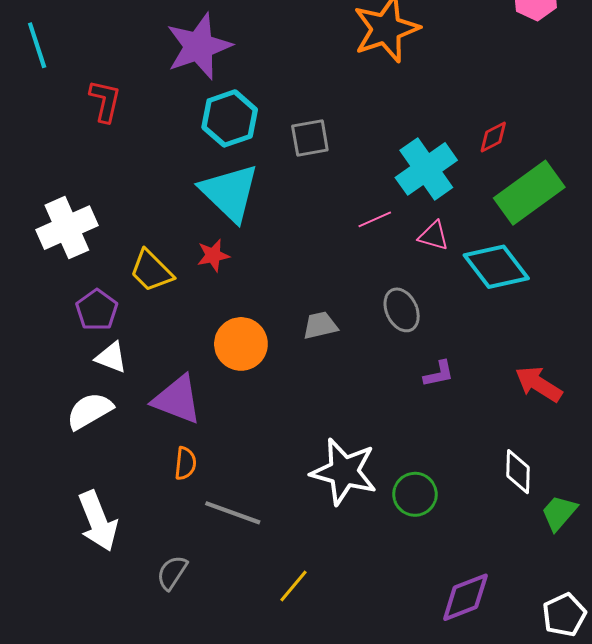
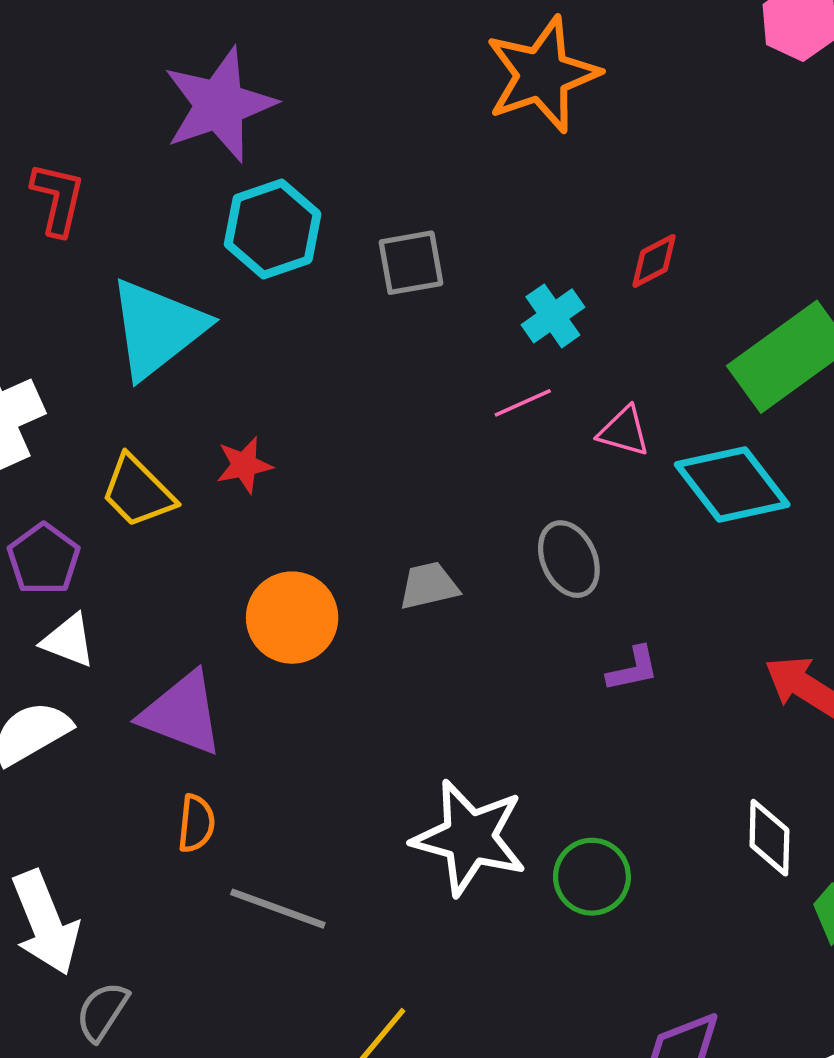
red diamond: (493, 137) -> (654, 261), moved
cyan cross: (426, 169) -> (553, 316), moved, size x0.6
cyan triangle: (230, 193) -> (157, 328), moved, turned 38
gray semicircle: (172, 573) -> (102, 1012), moved

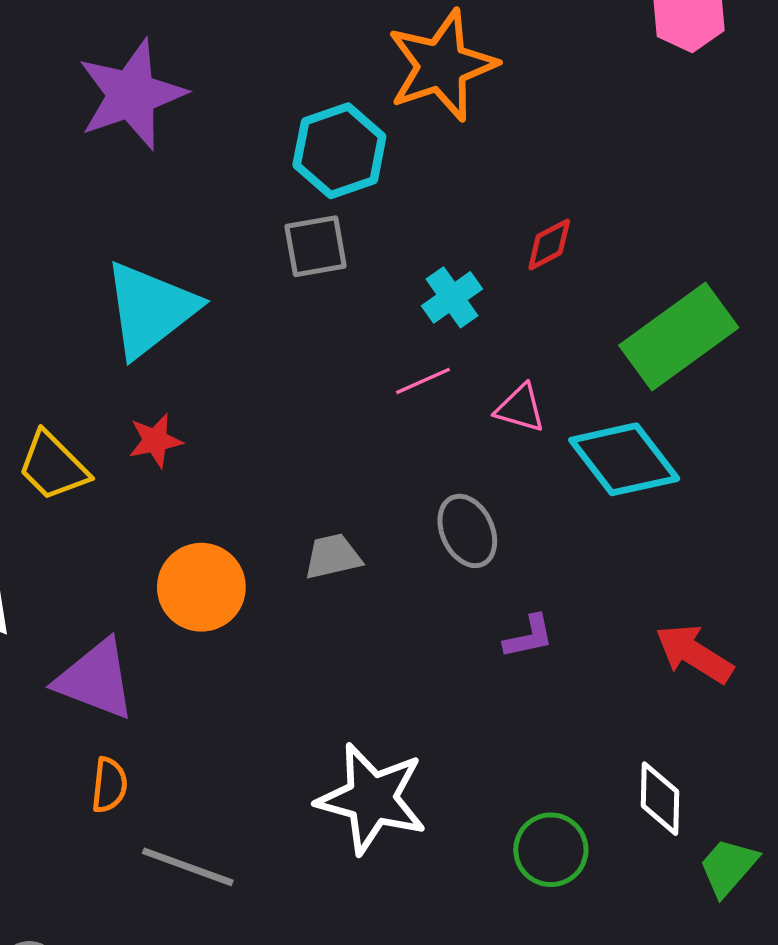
cyan hexagon: (273, 229) -> (339, 151), moved
cyan triangle: (157, 328) -> (150, 309), moved
green circle: (592, 877) -> (551, 850), moved

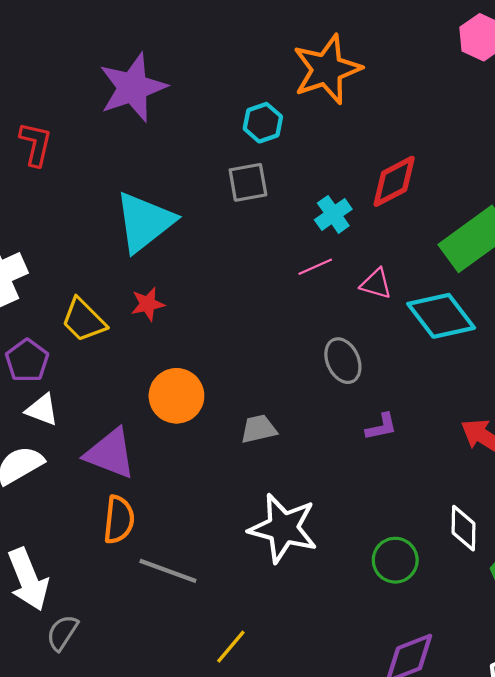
cyan hexagon: (339, 151) -> (263, 123), size x0.7
red diamond: (549, 245) -> (394, 181), size x1.6
gray trapezoid: (333, 557) -> (259, 429), moved
orange semicircle: (109, 785) -> (119, 520), size x1.4

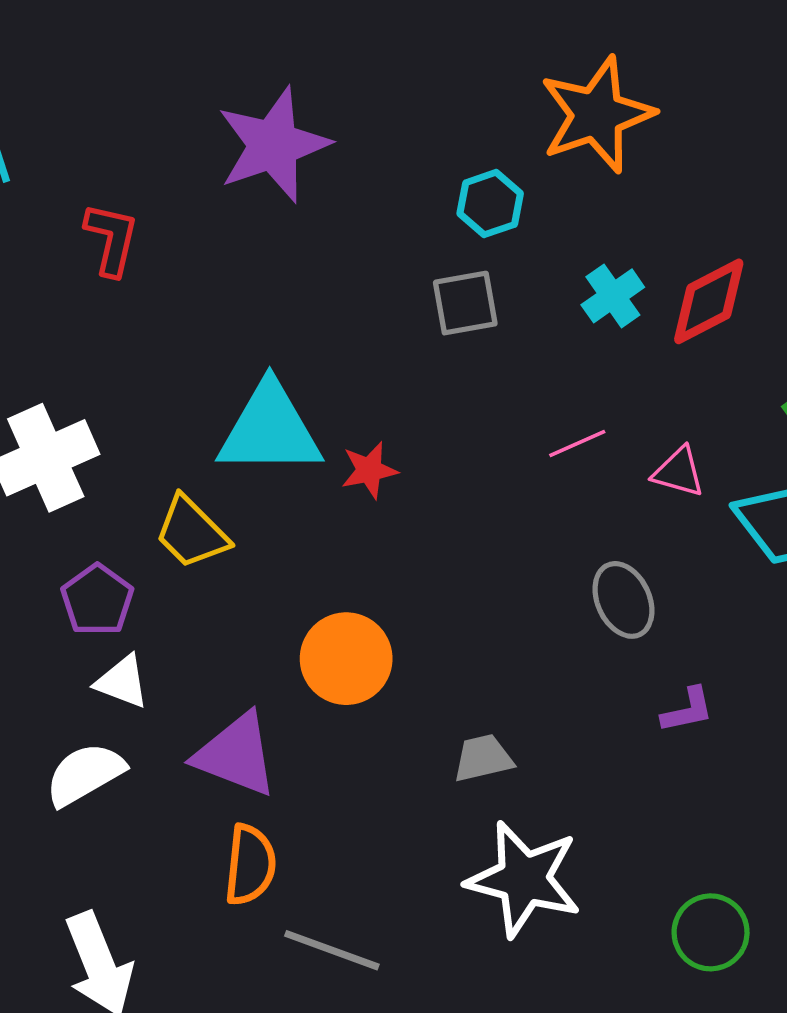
cyan cross: (333, 214) -> (613, 296), moved
cyan triangle: (144, 222) -> (270, 429), moved, turned 38
red star: (148, 304) -> (369, 470), moved
gray trapezoid: (259, 429) -> (483, 758), moved

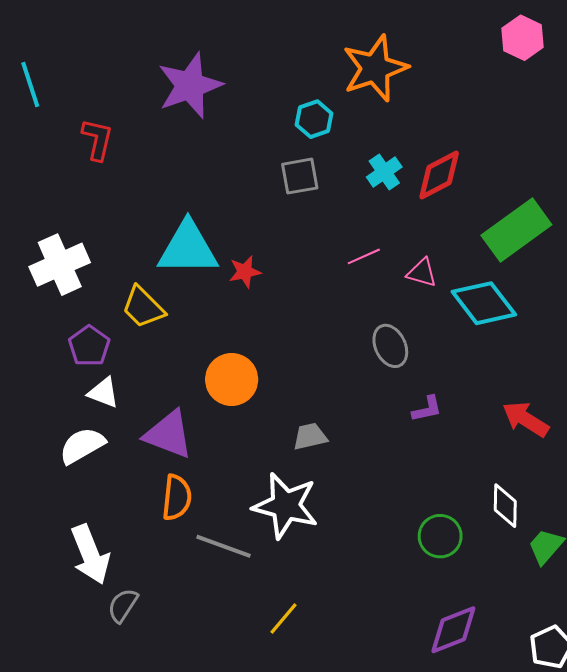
white star: (524, 879) -> (286, 506), moved

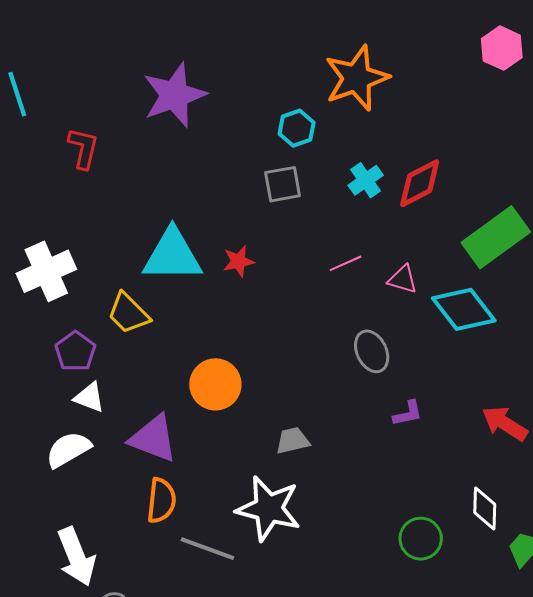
red star: (245, 272) -> (238, 261), moved

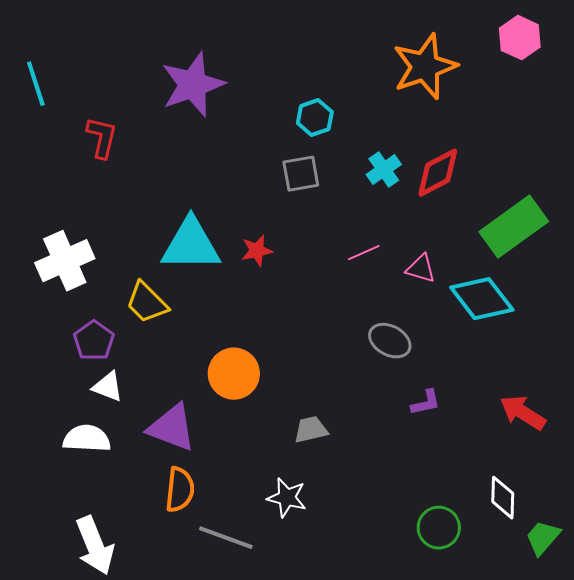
orange star: (357, 78) -> (425, 67), moved
gray ellipse: (372, 351) -> (390, 341), turned -36
white semicircle: (68, 449) -> (87, 439), turned 33
white star: (269, 509) -> (287, 498), size x0.6

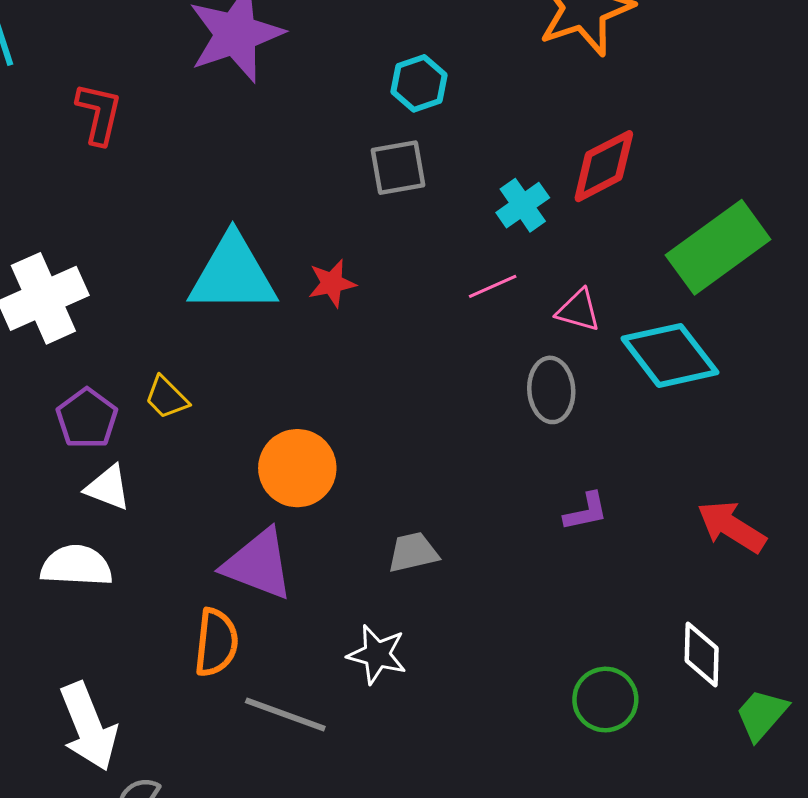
cyan cross: (384, 170) -> (523, 205), moved
yellow trapezoid: (147, 303) -> (167, 397), moved, size x0.7
gray ellipse: (390, 341) -> (551, 390), moved, turned 57
purple triangle: (172, 428) -> (258, 564), moved

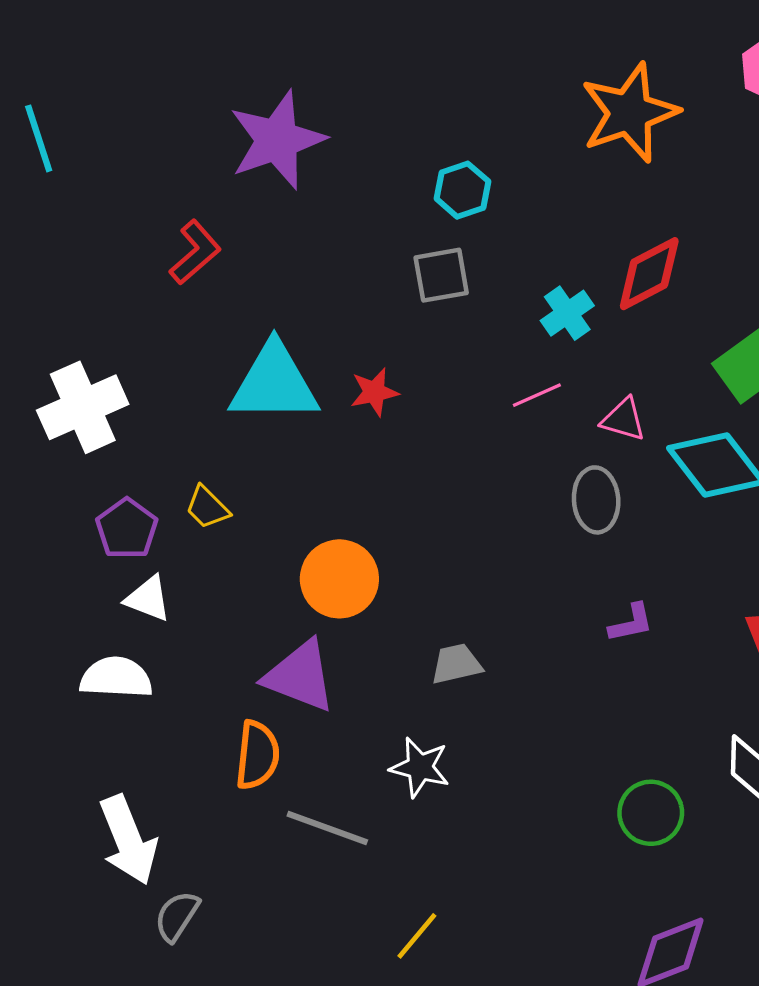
red L-shape: (99, 113) -> (195, 252), moved, turned 36

